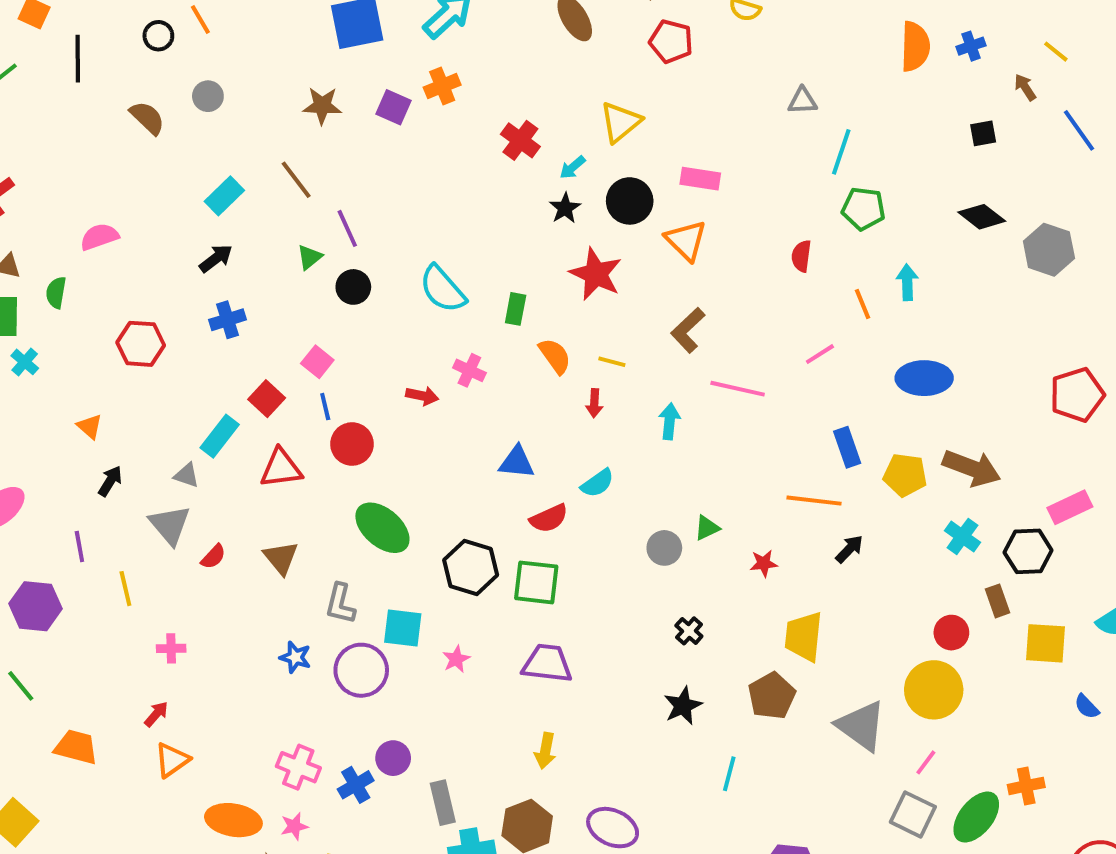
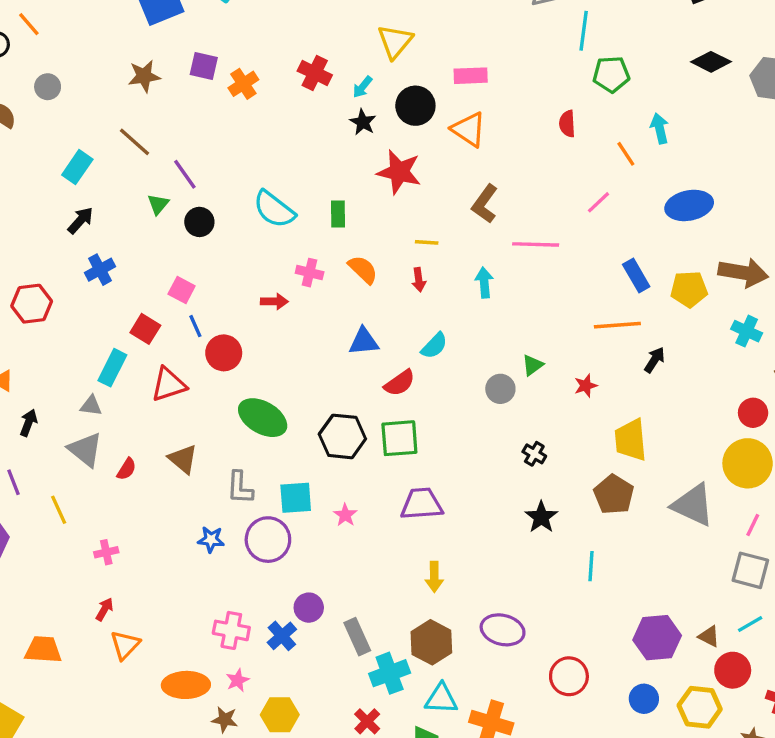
orange cross: (442, 86) -> (243, 84), moved
orange semicircle: (555, 356) -> (363, 269), moved

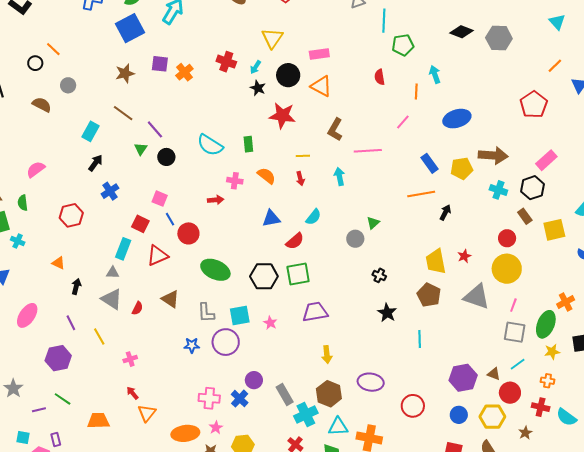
orange line: (626, 154) -> (416, 92), turned 42
red star: (586, 386) -> (464, 256), moved
red arrow: (105, 609) -> (132, 393), turned -64

